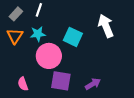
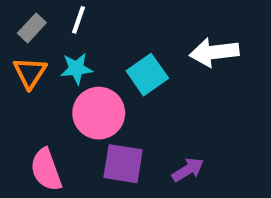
white arrow: (106, 26) -> (214, 52), turned -75
cyan square: (73, 37) -> (147, 75), turned 30
pink semicircle: (23, 84) -> (46, 170), size x1.5

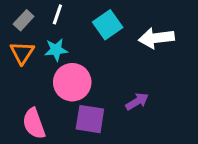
cyan square: (147, 75) -> (108, 25), moved
purple arrow: (188, 170) -> (137, 101), moved

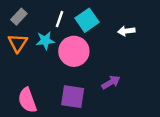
white line: (57, 14) -> (60, 19), moved
white arrow: (156, 38) -> (126, 31), size x0.6
pink circle: (72, 82) -> (74, 51), moved

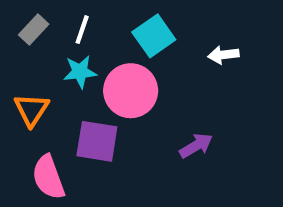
white line: (60, 19) -> (82, 30), moved
orange triangle: (18, 43) -> (31, 110), moved
purple square: (73, 97) -> (97, 141), moved

